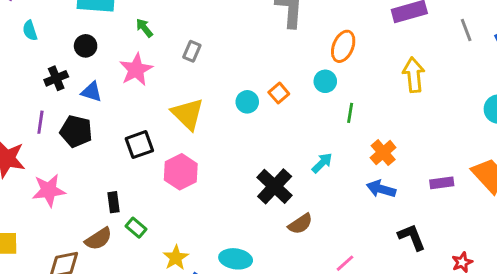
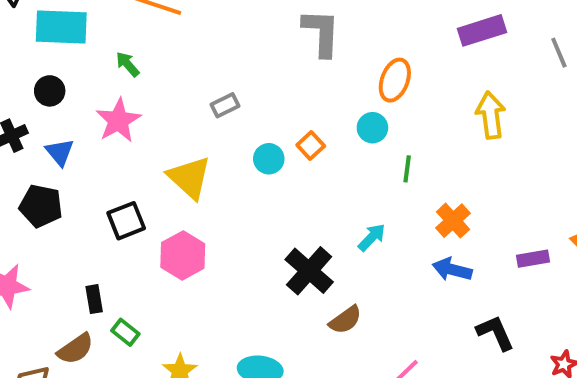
gray rectangle: (192, 51) -> (225, 105), moved, turned 42
blue triangle: (92, 92) -> (60, 152), turned 35

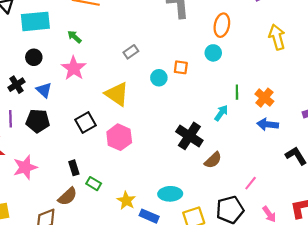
orange square: (311, 146) -> (181, 67), turned -32
green line: (407, 169) -> (237, 92), moved

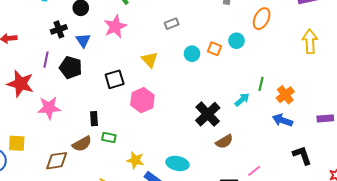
cyan circle: (213, 53) -> (236, 41), moved
yellow triangle: (117, 94) -> (150, 60), size x0.7
green rectangle: (94, 184) -> (109, 138), turned -32
yellow star: (126, 201) -> (135, 160), turned -30

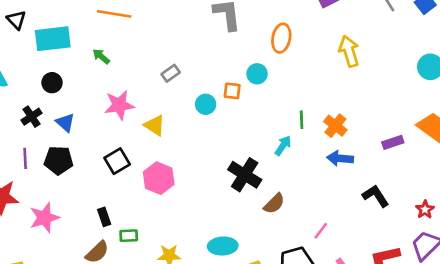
pink star: (115, 27) -> (119, 105), moved, turned 30

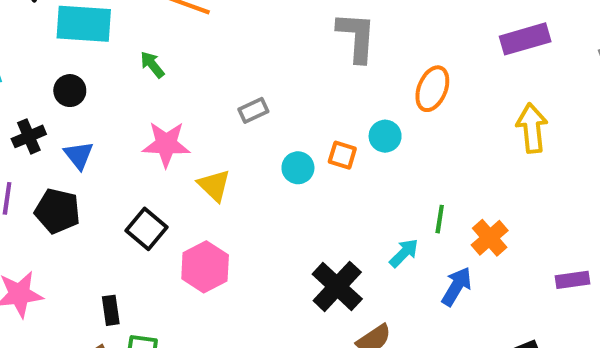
blue arrow: (340, 158) -> (457, 286), moved, turned 105
black square: (117, 161) -> (146, 229), turned -30

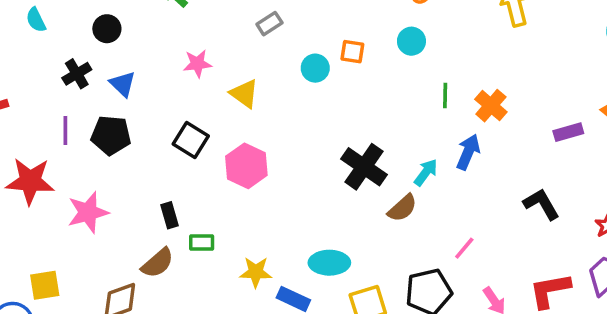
cyan circle: (385, 136) -> (411, 41), moved
pink star: (166, 144) -> (197, 64), size x0.7
cyan arrow: (404, 253) -> (426, 172), moved

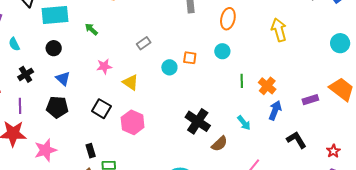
black cross: (77, 74) -> (26, 74), moved
purple line: (65, 130) -> (20, 106), moved
blue arrow: (468, 152) -> (275, 110), moved
cyan arrow: (426, 172) -> (244, 123), moved, turned 105

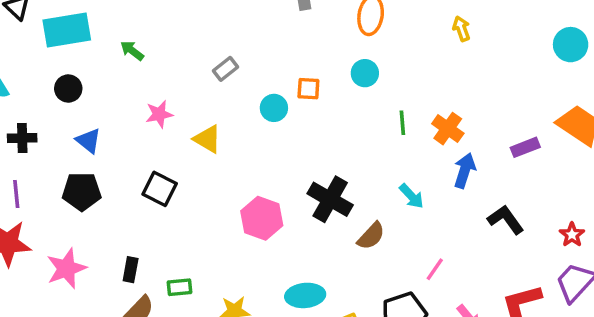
yellow arrow: (279, 30) -> (461, 29), size x0.6
black cross: (26, 74) -> (22, 138), turned 35
pink hexagon: (133, 122) -> (262, 218), moved
black rectangle: (91, 151) -> (131, 270), moved, turned 32

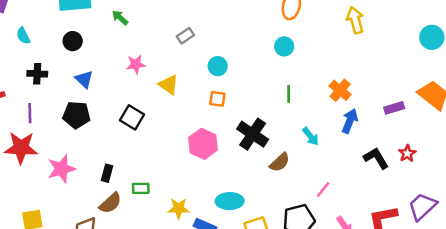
yellow arrow: (461, 29) -> (355, 20), size x1.5
orange square: (308, 89) -> (217, 99), moved
green line: (402, 123) -> (289, 94), moved
red star: (572, 235) -> (407, 153), moved

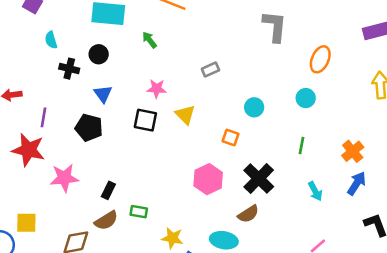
cyan circle: (218, 66) -> (254, 107), moved
black cross: (37, 74) -> (69, 69), moved
black square: (132, 117) -> (145, 120), moved, turned -30
brown semicircle: (280, 162) -> (248, 214), moved

